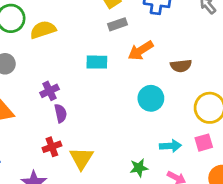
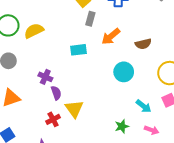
gray rectangle: (118, 24) -> (90, 19), turned -48
purple cross: (49, 91) -> (45, 77), turned -32
cyan arrow: (170, 146) -> (144, 106), turned 49
yellow triangle: (81, 158) -> (74, 109), moved

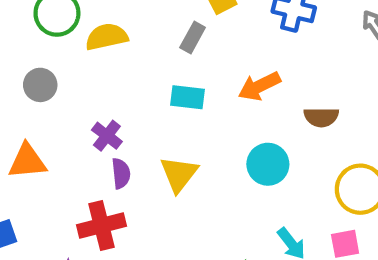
gray rectangle: (90, 19) -> (193, 38), moved
yellow triangle: (74, 109) -> (179, 174), moved
red cross: (53, 119) -> (102, 226), size x1.5

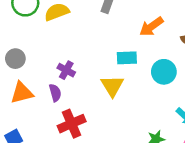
gray circle: (40, 85) -> (15, 59), moved
cyan rectangle: (188, 97) -> (127, 58), moved
purple semicircle: (121, 173) -> (55, 93), moved

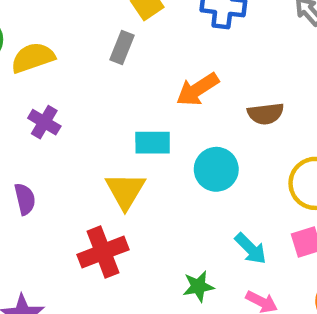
purple cross: (66, 70) -> (44, 122), moved
red cross: (72, 124) -> (103, 252), moved

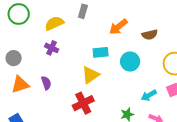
yellow semicircle: (33, 58) -> (54, 23), moved
yellow triangle: (125, 191) -> (91, 75), turned 30
cyan arrow: (251, 249) -> (149, 95), turned 112

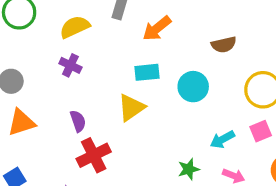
orange arrow: (118, 27) -> (157, 28), moved
purple semicircle: (46, 83) -> (78, 121), moved
red cross: (83, 103) -> (94, 155), moved

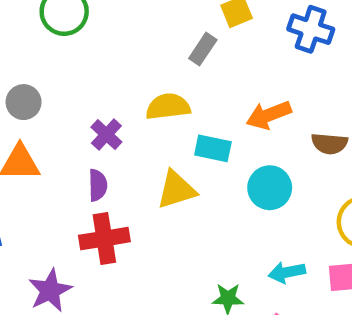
yellow semicircle: (75, 27) -> (168, 107), moved
orange arrow: (157, 28) -> (269, 115), moved
purple cross: (70, 65) -> (106, 135), moved

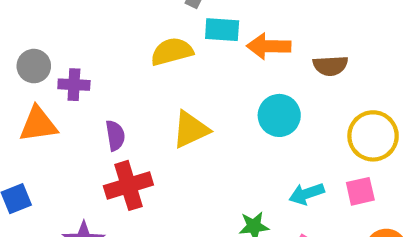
orange arrow: (269, 115) -> (269, 46), turned 30
purple cross: (106, 135) -> (74, 85), moved, turned -32
cyan rectangle: (213, 148) -> (222, 30), moved

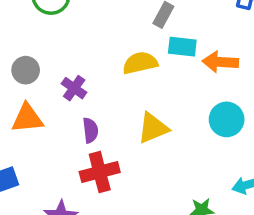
purple cross: (74, 85) -> (74, 88), moved, turned 30

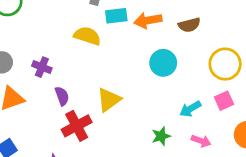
yellow semicircle: (140, 63) -> (87, 36), turned 44
yellow triangle: (153, 128) -> (109, 100), moved

